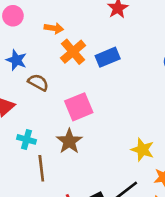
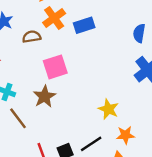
brown semicircle: (38, 82) -> (32, 37), moved, turned -42
brown line: (41, 168) -> (18, 118), turned -35

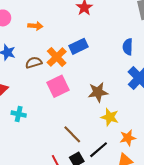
orange cross: (54, 18) -> (57, 57), moved
brown star: (45, 97) -> (98, 92), moved, turned 30
brown line: (18, 118) -> (72, 134), moved

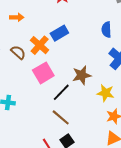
brown semicircle: (34, 63) -> (18, 52), turned 63
yellow star: (110, 117) -> (106, 93), moved
black line: (99, 150) -> (61, 92), moved

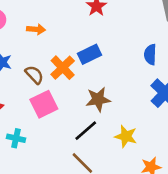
pink square: (43, 73) -> (44, 104), moved
brown star: (82, 75) -> (98, 99), moved
yellow star: (106, 93) -> (126, 136), moved

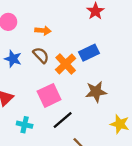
brown semicircle: (34, 75) -> (41, 55), moved
black line: (86, 131) -> (63, 120), moved

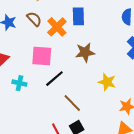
blue rectangle: (89, 53) -> (78, 16), turned -66
pink square: (49, 95) -> (42, 56), turned 30

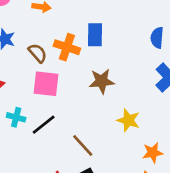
brown semicircle: (34, 19) -> (38, 53), moved
orange cross: (57, 27) -> (67, 47), turned -30
black line: (54, 79) -> (44, 125), moved

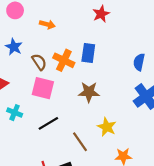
black line: (44, 125) -> (48, 123), moved
brown line: (83, 146) -> (80, 142), moved

